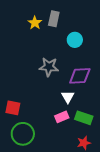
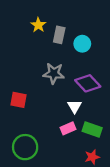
gray rectangle: (54, 19) -> (59, 35), moved
purple diamond: (80, 76) -> (88, 83), turned 50
red square: (13, 108) -> (18, 100), moved

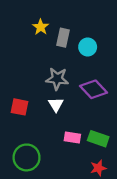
white triangle: (75, 106) -> (56, 105), moved
pink rectangle: (68, 128) -> (72, 137), turned 32

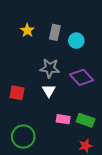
yellow star: (41, 27) -> (27, 30), moved

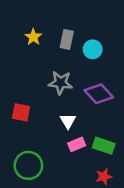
white triangle: (49, 91) -> (68, 121), moved
pink rectangle: (63, 119) -> (77, 144), turned -32

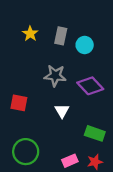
pink rectangle: (77, 144) -> (70, 161), moved

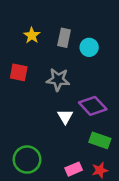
purple diamond: (90, 86) -> (93, 106), moved
red square: (19, 103) -> (19, 72), moved

